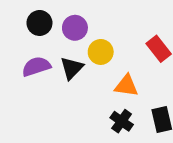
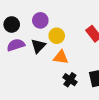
black circle: (39, 23) -> (12, 24), moved
orange triangle: (126, 86) -> (61, 57), moved

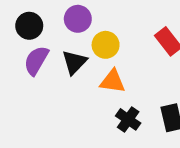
purple semicircle: (16, 45) -> (36, 60), turned -42

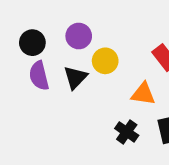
purple semicircle: (36, 60) -> (39, 76), turned -44
orange triangle: (113, 81) -> (143, 94), moved

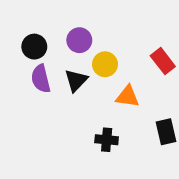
orange triangle: (143, 94) -> (127, 96), moved
black cross: (127, 132) -> (107, 140), moved, turned -30

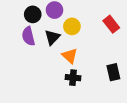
black circle: (34, 47) -> (33, 14), moved
orange triangle: (127, 96) -> (70, 56), moved, turned 35

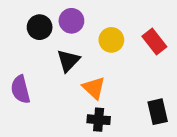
yellow circle: (72, 26) -> (111, 40), moved
purple semicircle: (28, 36) -> (20, 89), moved

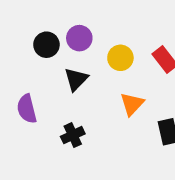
orange triangle: (94, 88) -> (132, 104), moved, turned 30
black cross: (99, 120) -> (73, 135), moved, turned -30

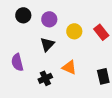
black circle: (46, 45) -> (23, 15), moved
orange triangle: (132, 104) -> (69, 67), moved, turned -49

